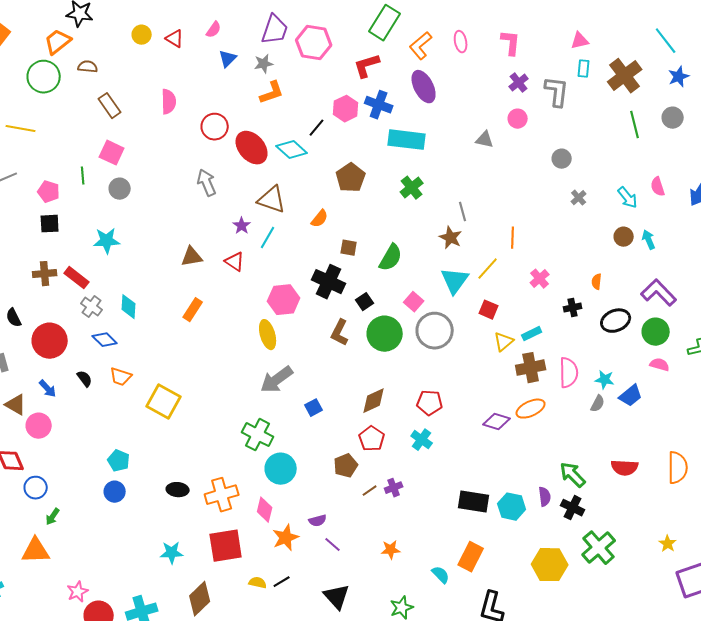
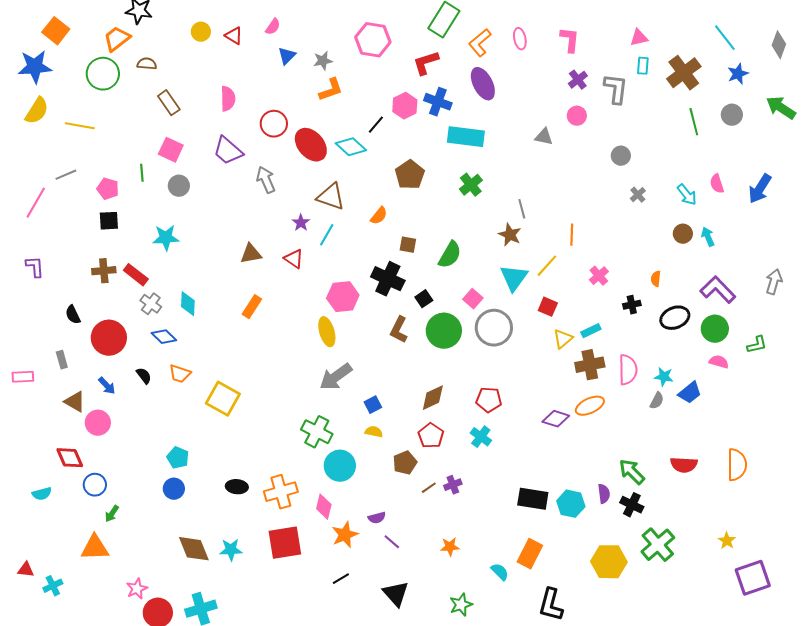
purple trapezoid: (275, 30) -> (228, 151), moved, turned 112
yellow semicircle: (258, 583) -> (374, 432), moved
brown diamond: (200, 599) -> (194, 549), moved, turned -68

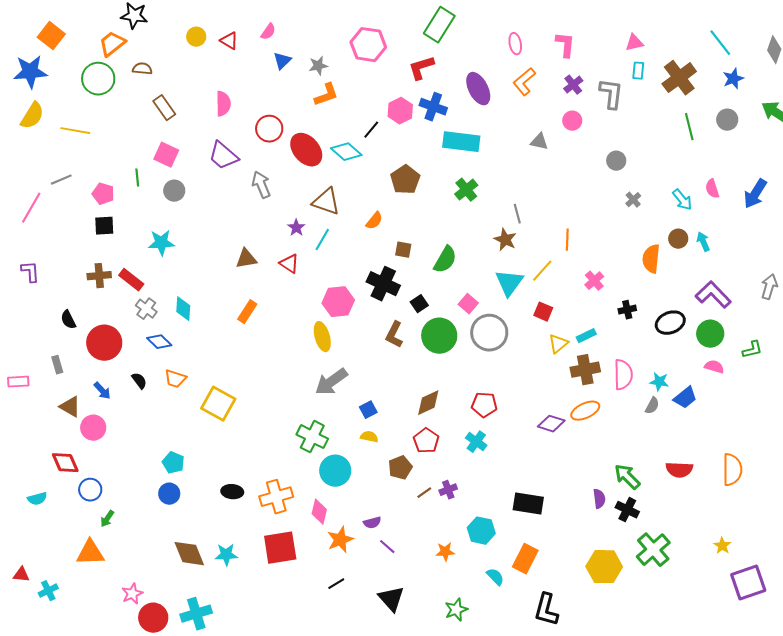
orange L-shape: (480, 43) -> (524, 82), moved
orange semicircle: (656, 279) -> (651, 259), moved, size x1.8
cyan hexagon: (571, 504) -> (481, 531), moved

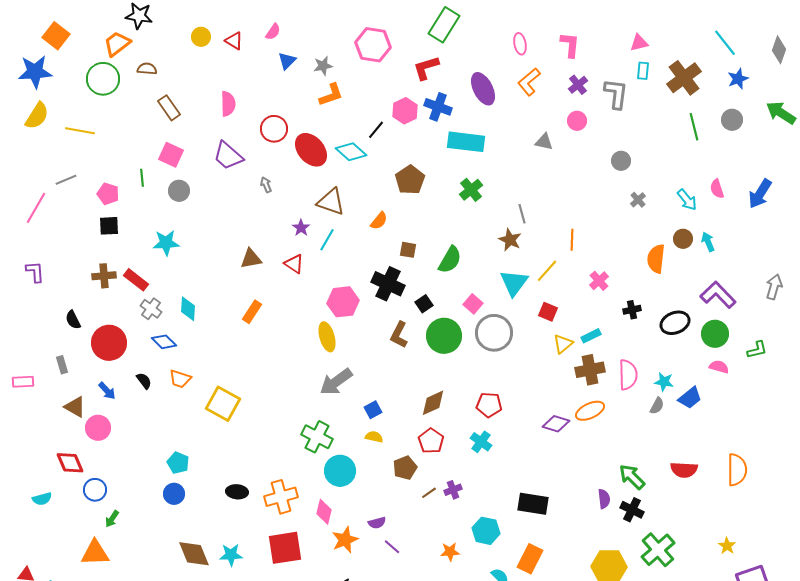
gray arrow: (261, 185) -> (266, 185), size x0.6

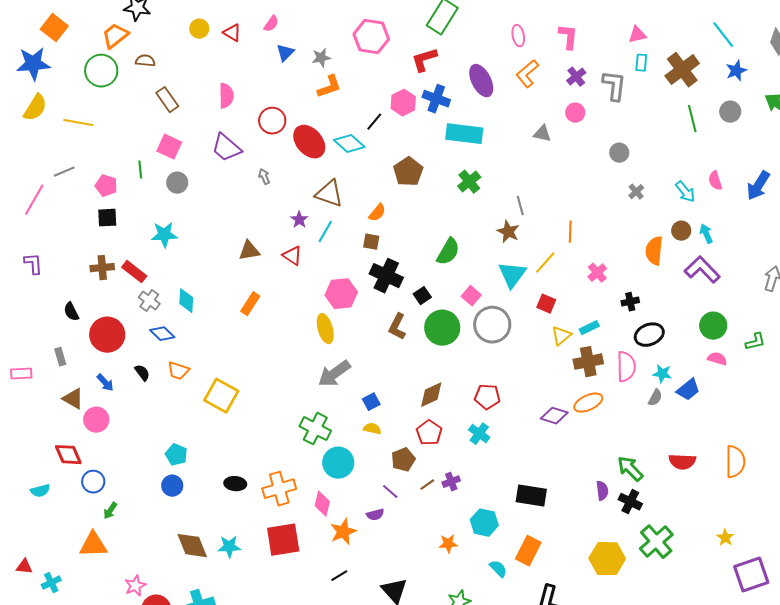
brown square: (408, 250) -> (371, 242), moved
purple L-shape: (718, 295) -> (702, 270), moved
black ellipse: (675, 323) -> (649, 335), moved
purple line: (392, 547) -> (390, 492), moved

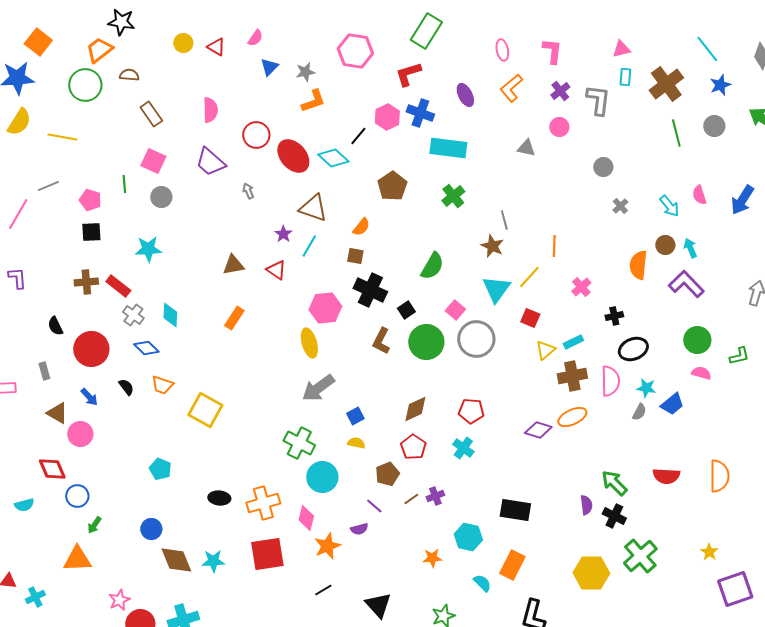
purple ellipse: (481, 81) -> (465, 95), size x0.7
blue circle: (172, 486) -> (151, 529), moved

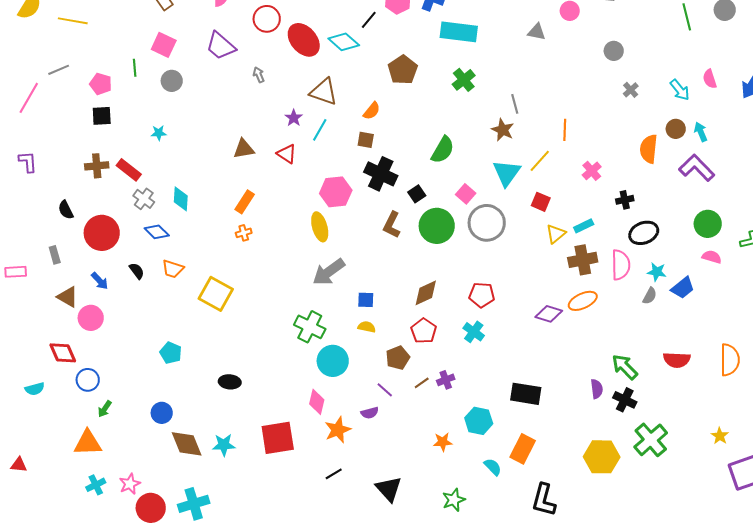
cyan star: (148, 249) -> (159, 133), size x0.6
blue square: (355, 416) -> (366, 300), turned 30
orange cross: (263, 503) -> (244, 233), moved, size x0.5
cyan cross: (35, 597) -> (96, 485), moved

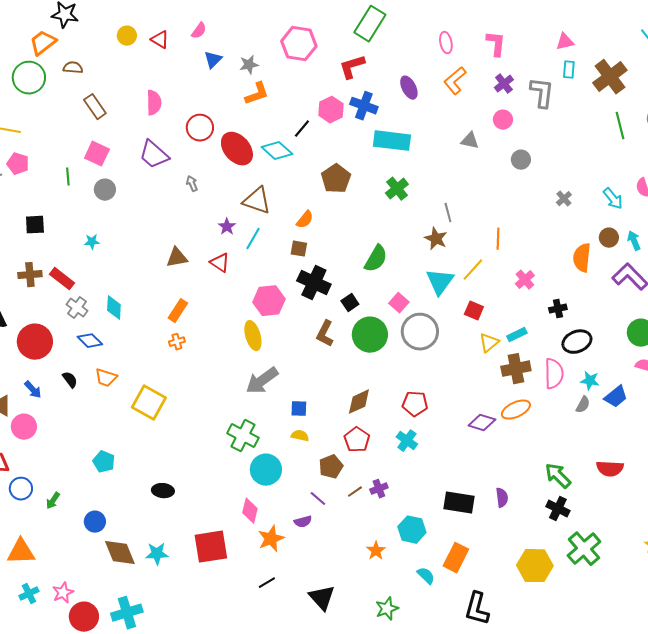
gray circle: (614, 51) -> (521, 160), moved
pink pentagon: (101, 84) -> (18, 164), moved
purple semicircle: (597, 389) -> (502, 498), moved
green arrow: (105, 409) -> (53, 501), moved
orange star: (443, 442) -> (376, 551), turned -30

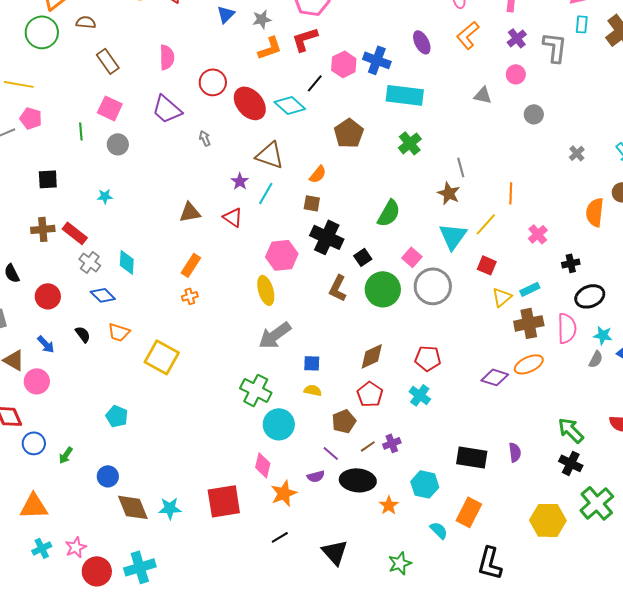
red L-shape: (352, 67) -> (305, 39), moved
red circle: (35, 342) -> (48, 296), size x0.7
black ellipse: (163, 491) -> (358, 480), moved, size x1.6

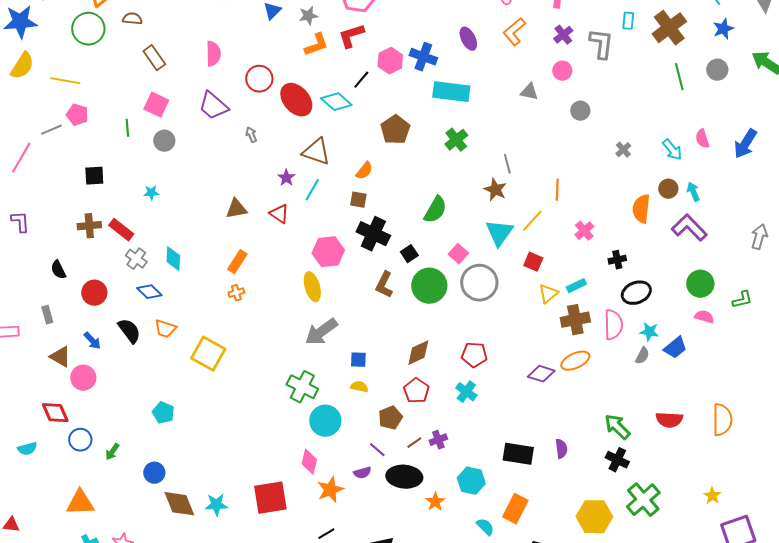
black semicircle: (83, 334) -> (129, 331), size x1.5

